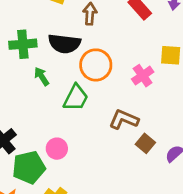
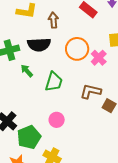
orange circle: (96, 65) -> (77, 49), moved
pink circle: (57, 149) -> (57, 120), moved

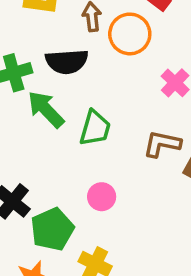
orange circle: (77, 49) -> (130, 34), moved
green arrow: (27, 71) -> (46, 109), size x1.6

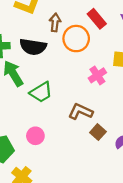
green trapezoid: (95, 128) -> (41, 92), turned 30

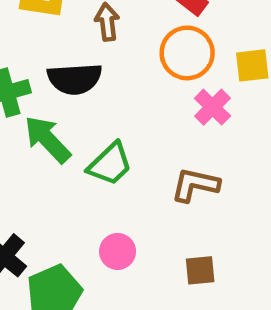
orange circle: (76, 39) -> (187, 53), moved
brown square: (98, 132) -> (200, 270), moved, turned -35

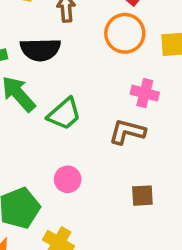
pink cross: (212, 107) -> (145, 93), moved, turned -32
brown square: (200, 270) -> (142, 196), moved

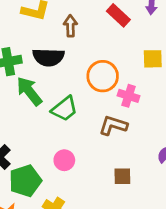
orange circle: (125, 33) -> (103, 76), moved

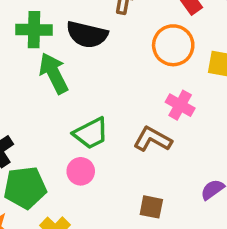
orange circle: (103, 76) -> (173, 45), moved
green trapezoid: (64, 109) -> (91, 133), moved

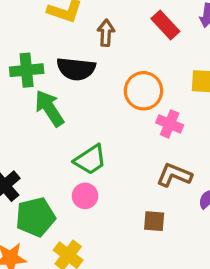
orange circle: (173, 45) -> (143, 91), moved
brown L-shape: (153, 139) -> (174, 175), moved

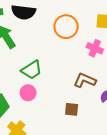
pink cross: (170, 124) -> (95, 48), moved

